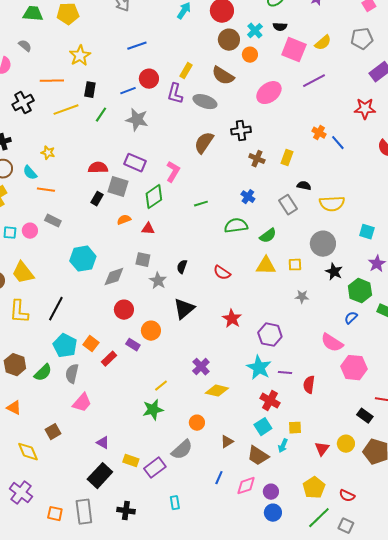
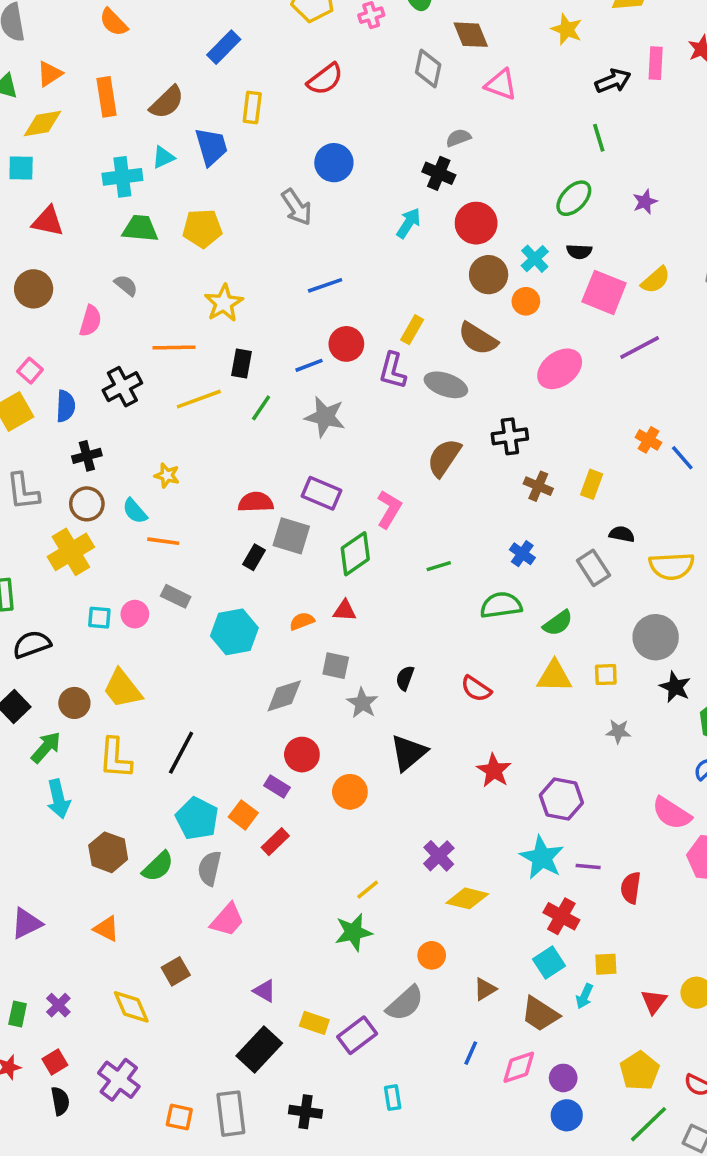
orange semicircle: (124, 220) -> (302, 621), moved
cyan hexagon: (83, 259) -> (234, 632), moved
purple rectangle: (133, 345) -> (277, 786), moved

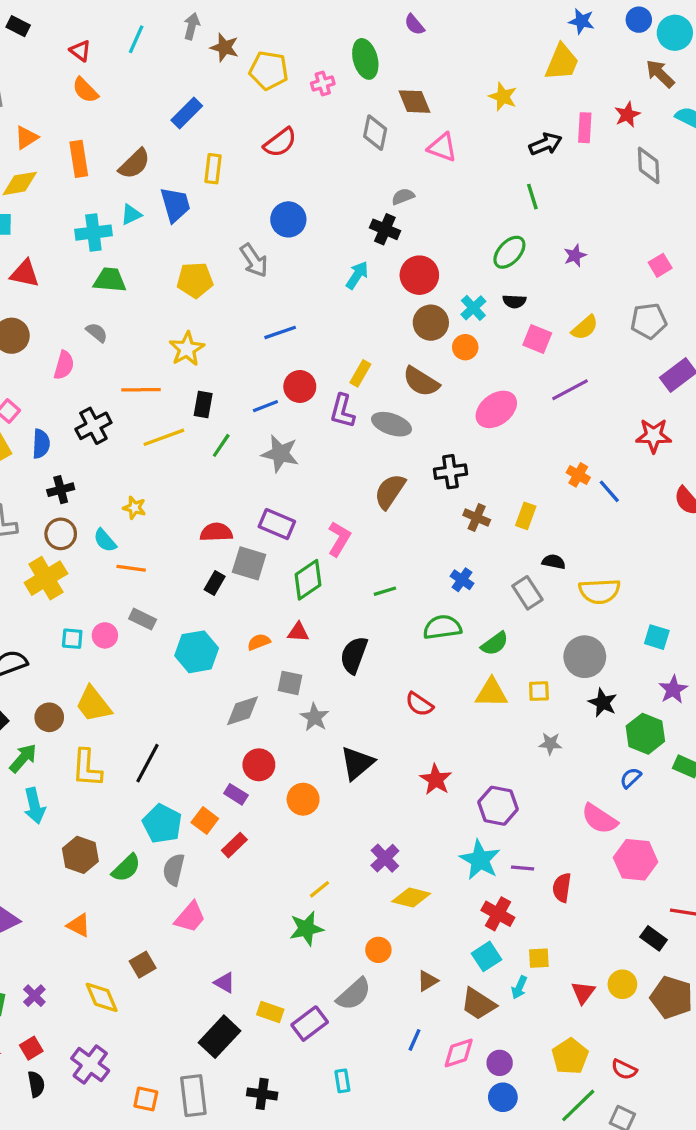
yellow pentagon: (202, 228) -> (195, 280), moved
pink square: (604, 292) -> (537, 339), size x0.7
black semicircle: (405, 678) -> (354, 655), moved, size x1.6

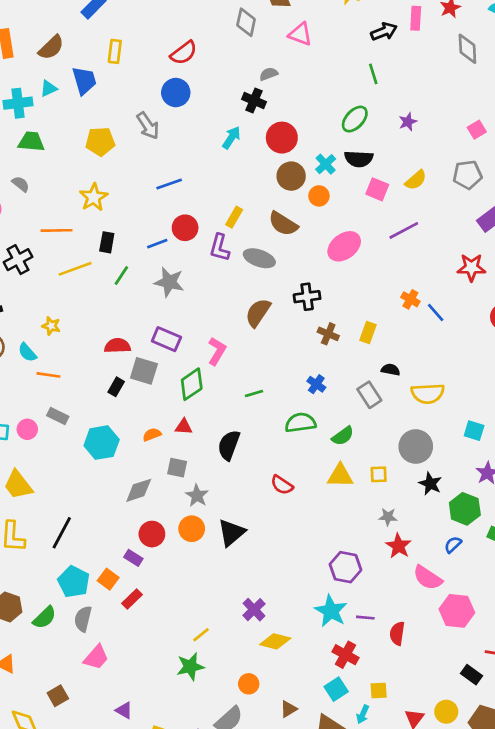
red semicircle: (280, 142) -> (184, 53), moved
black semicircle: (514, 301) -> (359, 159), size x1.5
red star: (436, 780) -> (399, 546), moved
orange circle: (303, 799) -> (192, 529), moved

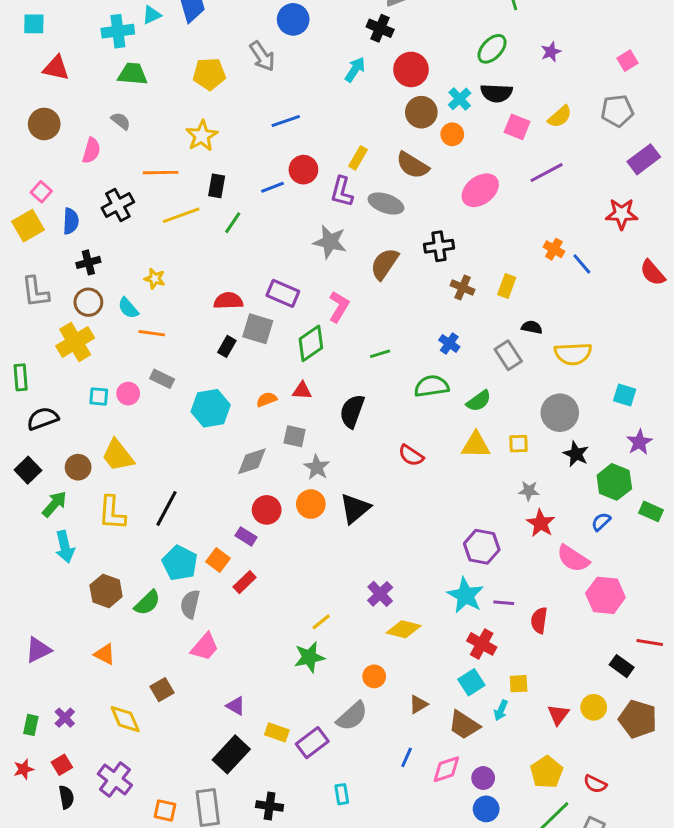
gray star: (169, 282) -> (330, 242), moved

